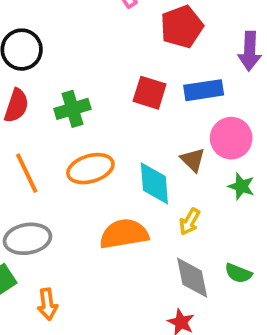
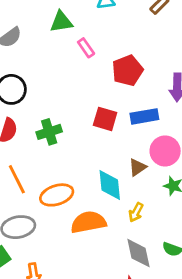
brown triangle: (193, 160) -> (137, 167), turned 42
orange ellipse: (90, 169) -> (57, 195), moved

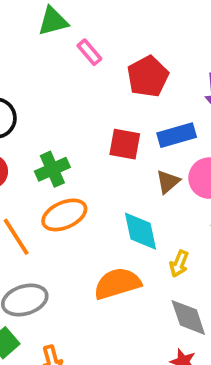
brown triangle: (137, 167) -> (168, 182), moved
orange ellipse: (57, 195) -> (64, 215), moved

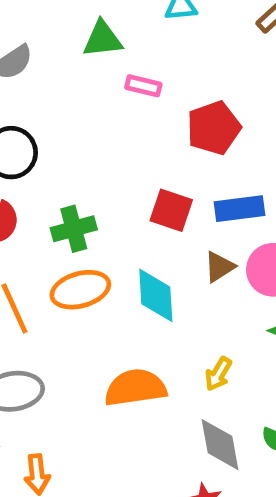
pink rectangle: (89, 52) -> (143, 86), turned -44
cyan diamond: (140, 231) -> (156, 295), moved

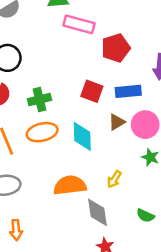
pink rectangle: (143, 86) -> (79, 24), size x1.6
gray diamond: (220, 445) -> (97, 212), moved

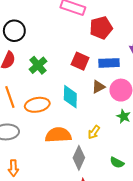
green cross: (40, 100) -> (38, 65), turned -30
orange ellipse: (42, 132) -> (37, 105), moved
gray diamond: (97, 212) -> (79, 158), turned 30

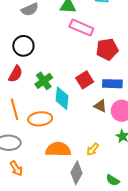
red square: (80, 61) -> (85, 80), turned 30
brown triangle: (98, 87) -> (100, 106), turned 48
cyan diamond: (70, 97) -> (62, 98), moved
orange arrow: (13, 168) -> (16, 168), moved, turned -35

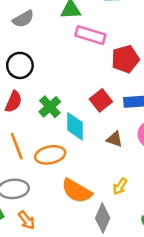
brown triangle: (100, 106) -> (115, 139), moved
orange semicircle: (58, 149) -> (77, 191), turned -145

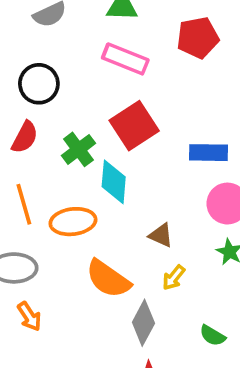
pink rectangle: (90, 35) -> (125, 59), moved
red pentagon: (125, 59) -> (198, 38), moved
red square: (101, 100) -> (134, 126), moved, size x1.4
brown triangle: (115, 139) -> (161, 235), moved

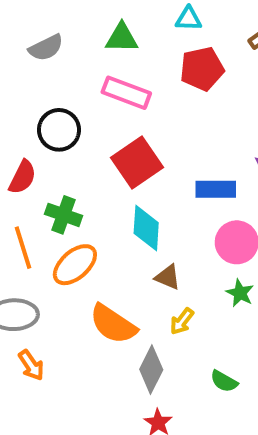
black circle: (39, 84) -> (59, 130), moved
green cross: (79, 149) -> (64, 215), moved, turned -32
cyan diamond: (114, 182) -> (146, 228), moved
orange ellipse: (73, 222) -> (75, 265), turned -33

